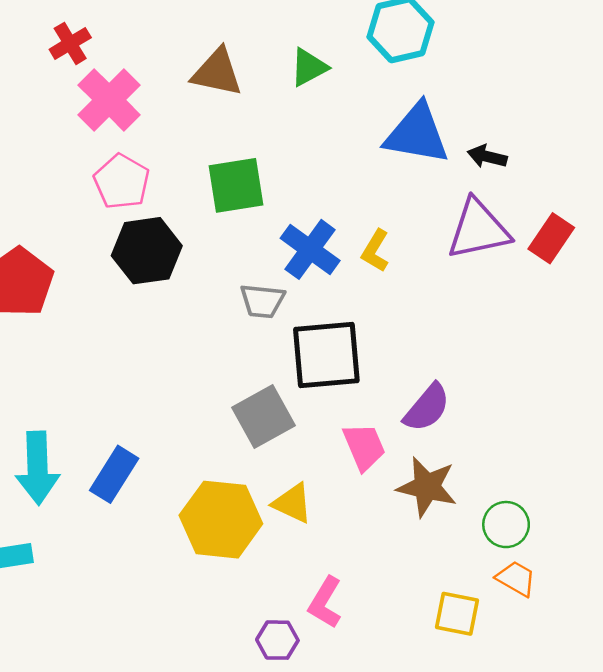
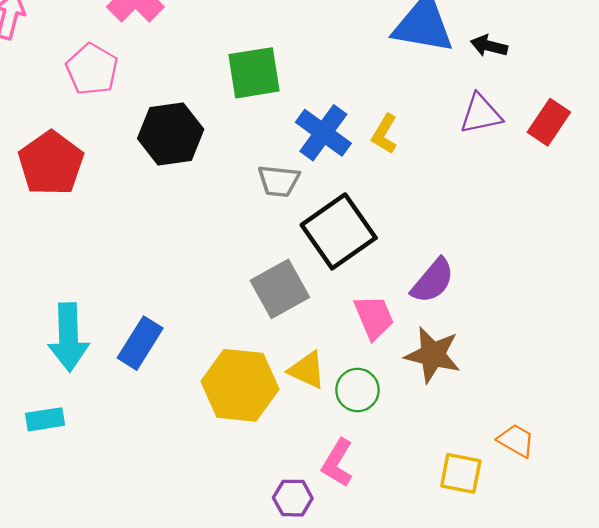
pink pentagon: (122, 182) -> (92, 69), moved
purple triangle: (478, 229) -> (481, 114), size x0.7
black square: (326, 355) -> (339, 231), turned -30
green circle: (506, 525) -> (357, 390), moved

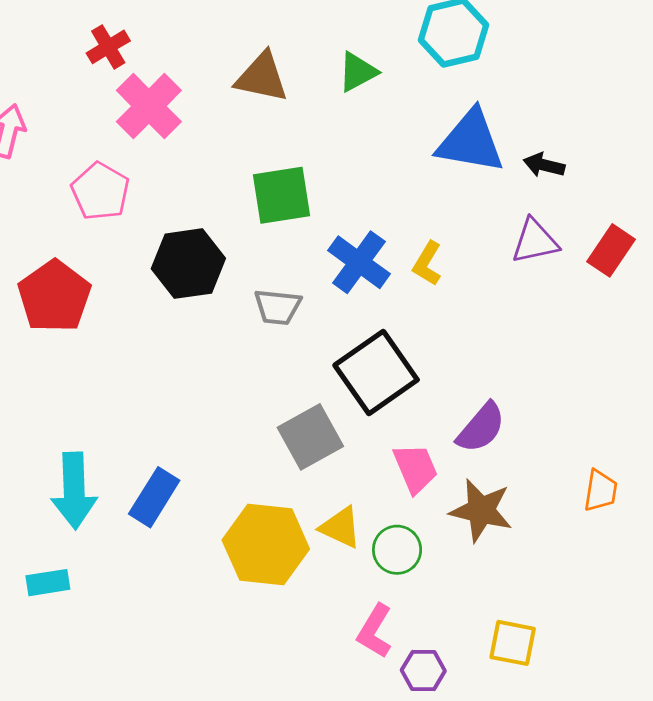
gray trapezoid: (279, 181) -> (278, 307), moved
orange trapezoid: (516, 440) -> (601, 491), moved, turned 69
purple hexagon: (293, 498) -> (423, 671), moved

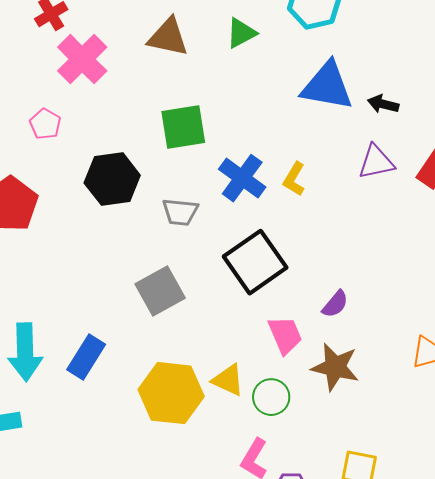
pink pentagon: (100, 191) -> (45, 124), size x0.7
purple semicircle: (481, 428) -> (335, 304), size x0.7
gray square: (310, 437) -> (160, 291), moved

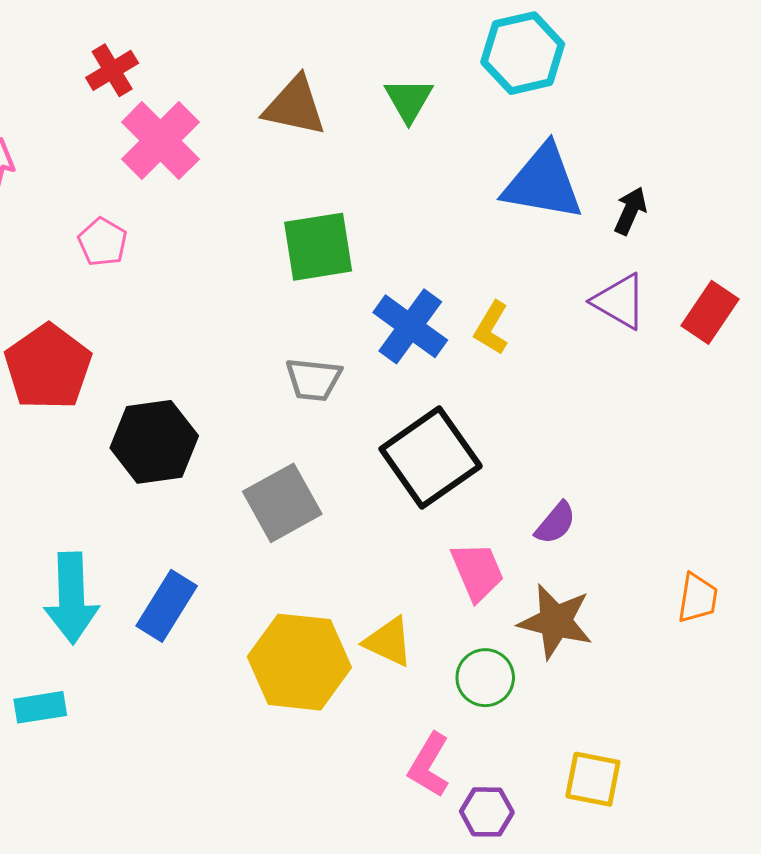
green triangle: (241, 33) -> (409, 100), turned -32
black arrow: (383, 104) -> (630, 211), turned 100
purple triangle: (376, 162) -> (619, 301), turned 42
black hexagon: (112, 179) -> (154, 442), moved
green circle: (271, 397) -> (485, 678), moved

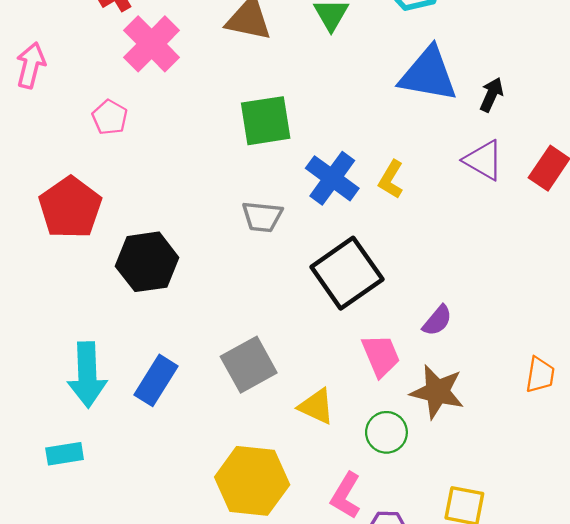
gray square: (282, 503) -> (249, 365), moved
yellow hexagon: (299, 662) -> (252, 481), moved

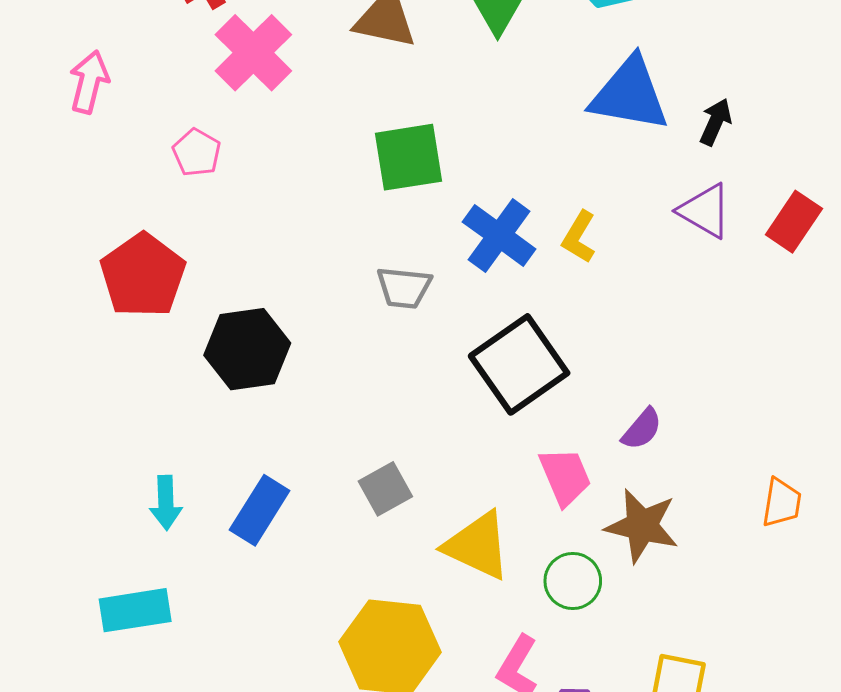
gray square: (249, 365) -> (385, 489), size x0.7
cyan arrow: (87, 375) -> (166, 503), size x0.6
yellow triangle: (316, 406) -> (478, 546), size x1.4
cyan rectangle: (65, 454) -> (135, 610), size x1.4

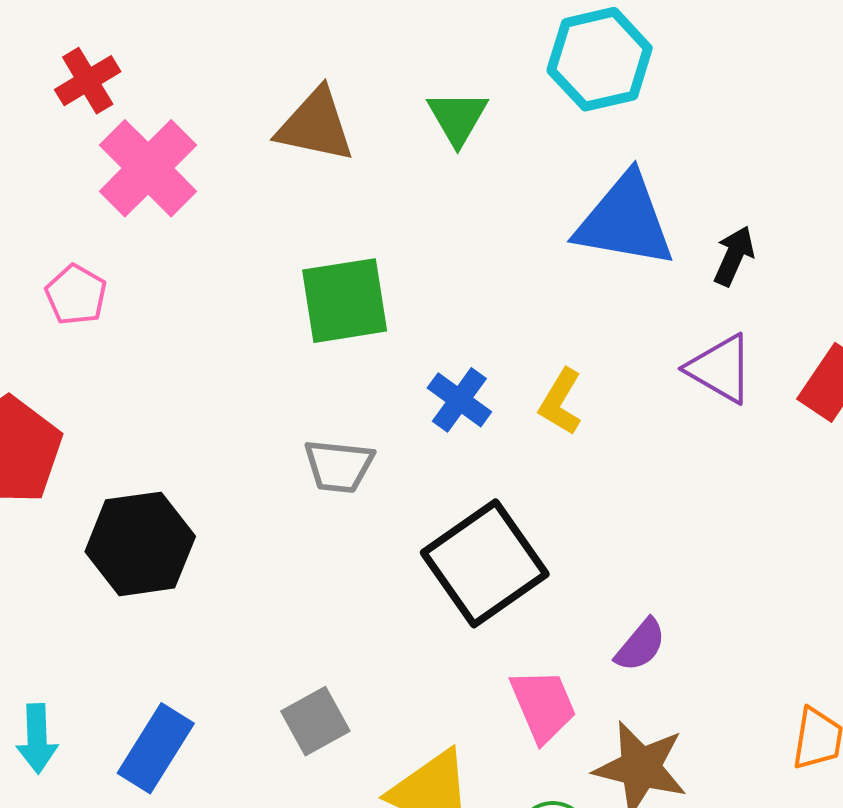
blue cross: (499, 235) -> (459, 400), size x0.7

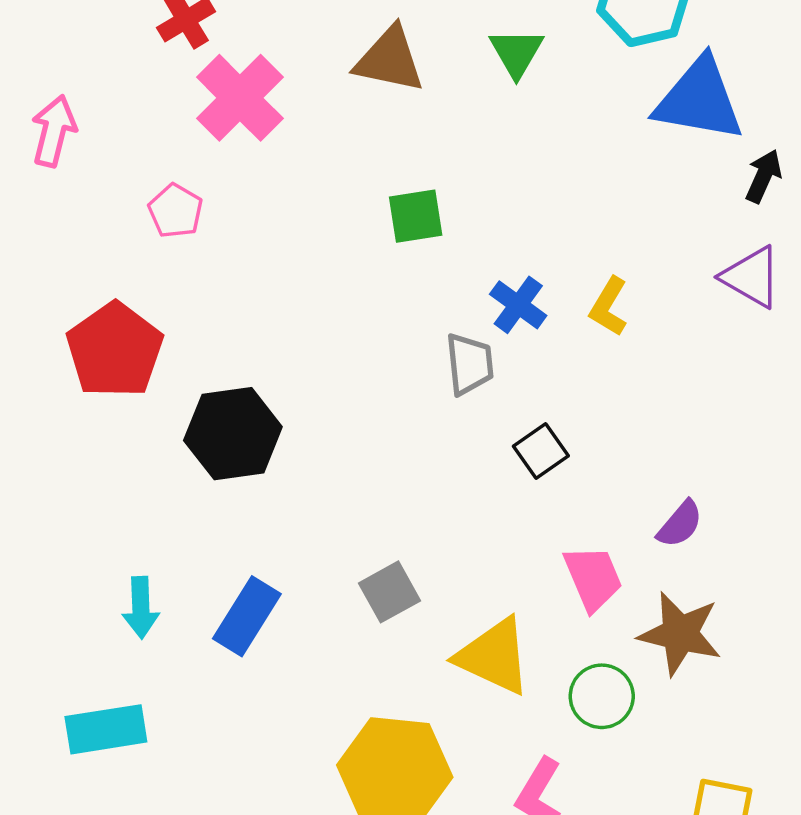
blue triangle: (625, 221) -> (699, 100), moved
green square: (345, 301) -> (416, 216), size x0.7
gray trapezoid: (339, 466) -> (470, 364), moved, turned -102
black square: (485, 563) -> (541, 451), size x0.5

